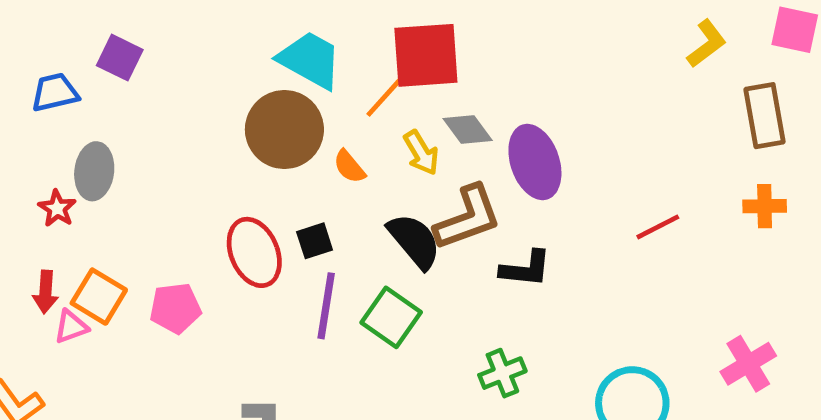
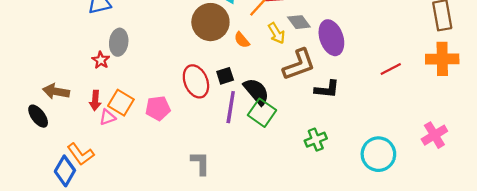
orange cross: (765, 206) -> (442, 59), size x1.6
black semicircle: (414, 241) -> (256, 91), moved

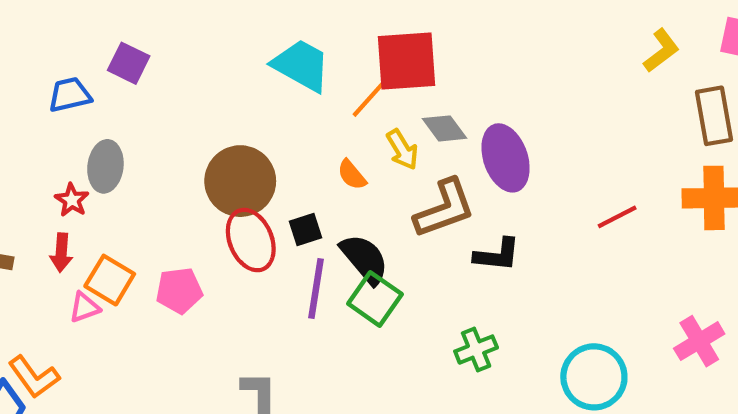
brown circle: (210, 22) -> (240, 181), moved
orange semicircle: (242, 40) -> (352, 175), moved
red arrow: (95, 100) -> (61, 253), moved

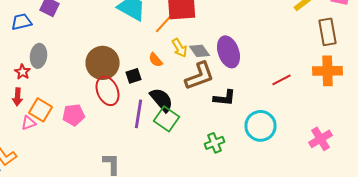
gray diamond: (444, 128) -> (200, 51), moved
black square: (305, 230) -> (134, 76), moved
cyan circle: (594, 377) -> (260, 126), moved

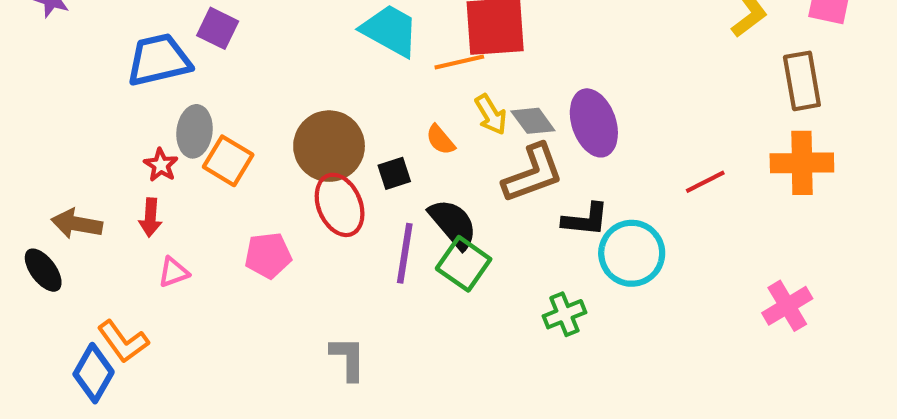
blue trapezoid: (22, 22) -> (159, 60), size x1.5
orange line: (164, 23) -> (459, 62), turned 35
orange square: (40, 110) -> (228, 161), moved
cyan circle: (260, 126) -> (632, 253), moved

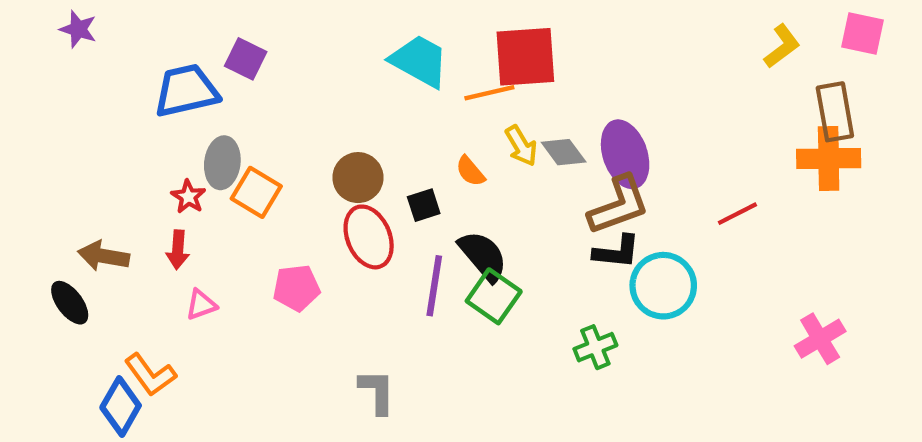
brown circle: (329, 146) -> (358, 178), size x0.7
orange cross: (802, 163) -> (829, 158), moved
brown L-shape: (533, 173) -> (619, 205), moved

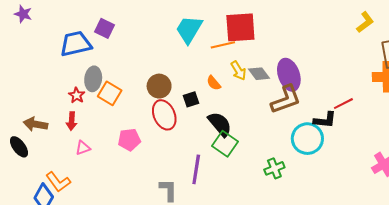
cyan trapezoid: (419, 61) -> (189, 29), turned -88
black L-shape: (617, 252) -> (325, 120), moved
purple line: (434, 286) -> (196, 169), moved

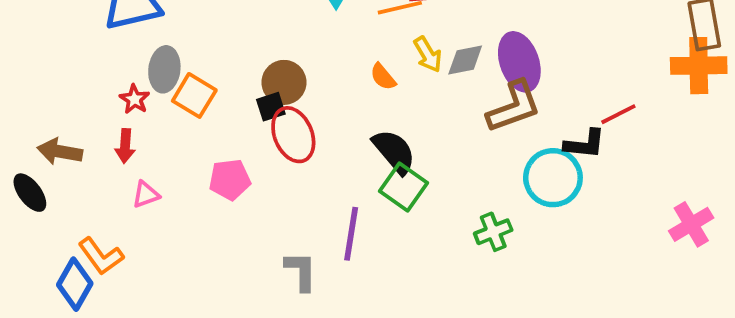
gray diamond: (259, 74) -> (465, 60), turned -65
black square: (191, 99) -> (271, 107), moved

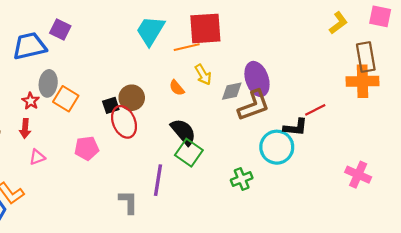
gray diamond: (465, 60) -> (232, 91), moved
brown circle: (284, 82) -> (132, 98), moved
pink cross: (691, 224) -> (358, 175), turned -35

